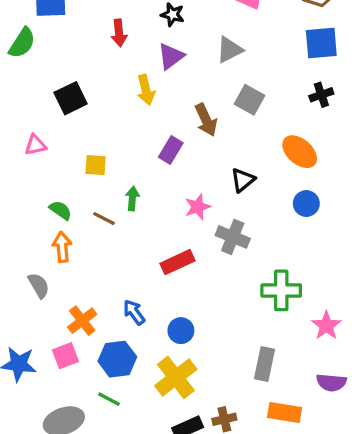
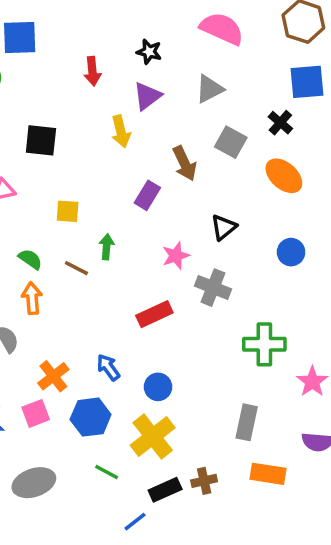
black cross: (321, 95) -> (280, 123), moved, turned -30
black square: (71, 98) -> (41, 140), turned 32
orange ellipse: (300, 152) -> (284, 176), moved
green line: (109, 399) -> (107, 472), moved

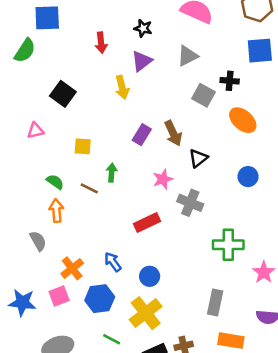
black cross: (280, 123) -> (230, 81), moved, turned -36
black square: (41, 140) -> (63, 94), turned 30
brown arrow: (185, 163) -> (173, 133), moved

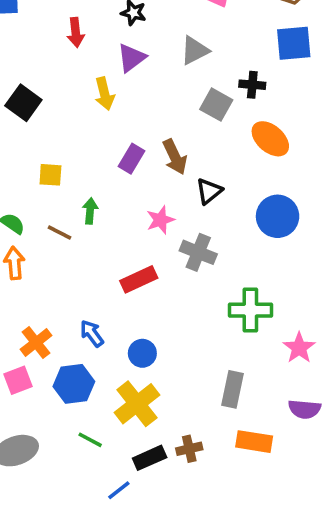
blue circle: (248, 177) -> (278, 216), size x1.5

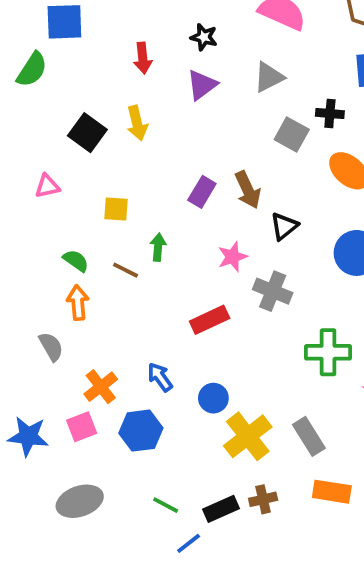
yellow arrow: (105, 94) -> (137, 123), moved
gray rectangle: (232, 389) -> (309, 436), turned -44
yellow cross: (137, 404) -> (248, 436), moved
green line: (90, 440) -> (166, 505), moved

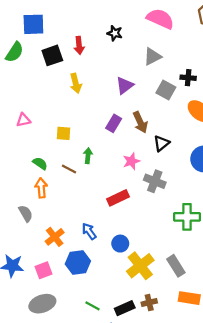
purple triangle: (202, 85) -> (125, 86), moved
black square: (87, 133) -> (52, 55), moved, turned 35
pink square: (82, 427) -> (43, 270), moved

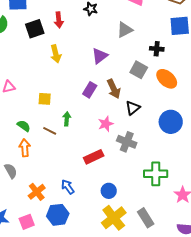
gray square: (166, 90) -> (139, 70), moved
blue circle: (120, 244) -> (109, 191), moved

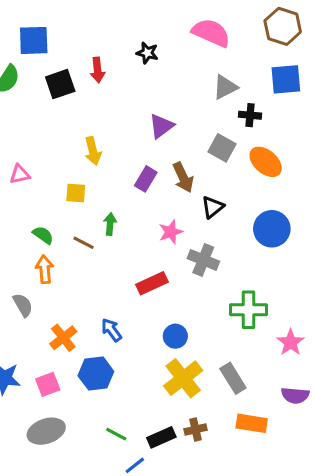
gray triangle: (125, 30) -> (225, 87), moved
yellow arrow: (56, 54) -> (93, 151), moved

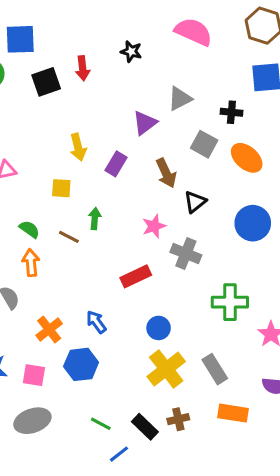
gray triangle: (225, 87) -> (180, 99), moved
purple rectangle: (146, 179) -> (116, 164), moved
pink square: (48, 384) -> (34, 375), turned 30
black rectangle: (161, 437) -> (145, 427), turned 68

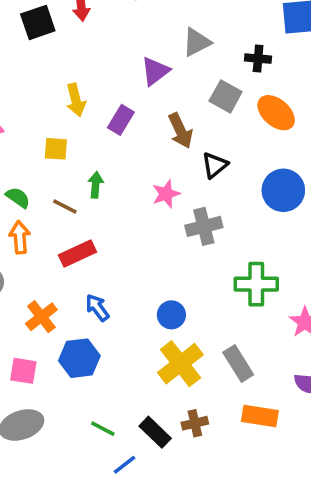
gray cross: (186, 254) -> (204, 226), turned -36
red rectangle: (136, 276) -> (78, 253), moved

